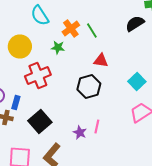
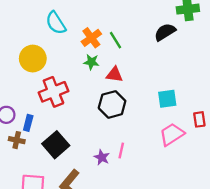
green star: (58, 48) -> (91, 62), moved
red triangle: (101, 60) -> (114, 75), moved
cyan square: (137, 82) -> (167, 99), turned 36

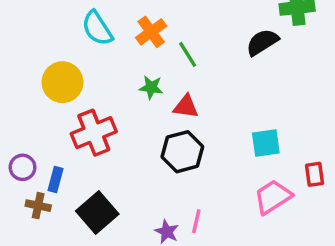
orange cross: (91, 38) -> (151, 32), moved

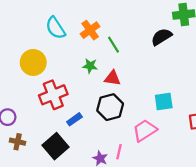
blue rectangle: (56, 180) -> (74, 119), moved, turned 40
pink trapezoid: (273, 197) -> (145, 131), moved

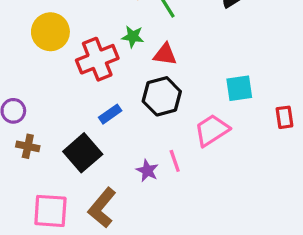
red cross: (53, 95) -> (97, 59), moved
pink line: (119, 152) -> (175, 161), turned -32

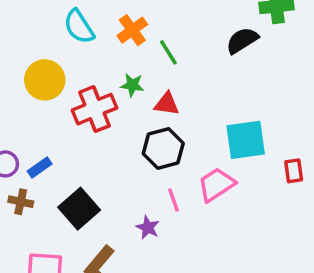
cyan square: (239, 88) -> (246, 140), size x1.4
blue rectangle: (110, 114) -> (40, 167), moved
pink line: (175, 161) -> (173, 200), moved

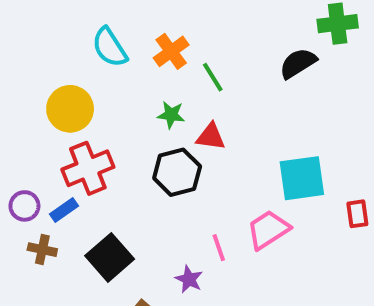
red cross: (95, 109) -> (88, 168), moved
black hexagon: (163, 149) -> (177, 172), moved

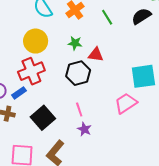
green line: (213, 77) -> (107, 17), moved
yellow circle: (70, 109) -> (36, 41), moved
pink line: (219, 248) -> (79, 109), moved

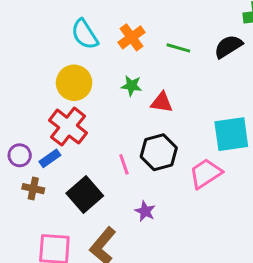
green line: (107, 17) -> (178, 48), turned -42
red cross: (31, 71) -> (68, 127), turned -30
black hexagon: (78, 73) -> (159, 152), moved
pink line: (79, 109) -> (124, 164), moved

